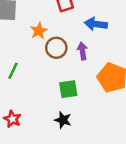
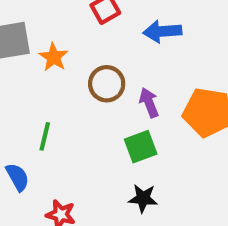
orange star: (39, 31) -> (54, 57), moved
purple arrow: (82, 51) -> (149, 103), moved

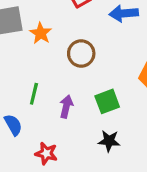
purple arrow: (149, 103) -> (66, 106), moved, turned 35

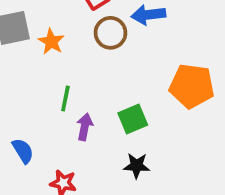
brown circle: (81, 53) -> (110, 33), moved
green line: (34, 94) -> (65, 98), moved

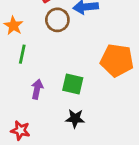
green line: (65, 98) -> (22, 54), moved
green square: (133, 119) -> (73, 84), turned 35

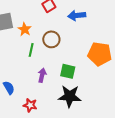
brown circle: (57, 20) -> (51, 39), moved
black star: (75, 119) -> (70, 96), size x1.6

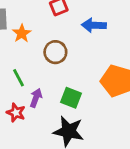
green line: (31, 50) -> (18, 78), moved, turned -48
red star: (30, 105) -> (16, 113), moved

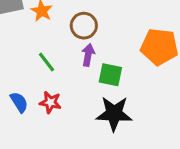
purple arrow: (36, 98) -> (88, 55), moved

